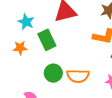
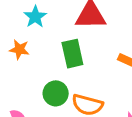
green rectangle: (47, 40) -> (72, 54), moved

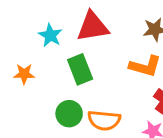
cyan star: (35, 17) -> (50, 35), moved

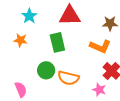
cyan star: (50, 35) -> (29, 16), moved

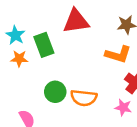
cyan star: (29, 16) -> (15, 35), moved
green rectangle: (57, 42) -> (44, 45), moved

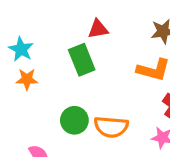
red triangle: (76, 21) -> (98, 29), size x0.6
green rectangle: (44, 45) -> (82, 60), moved

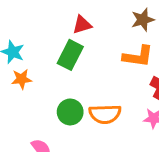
green rectangle: (82, 60) -> (70, 55), turned 56

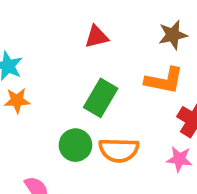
green rectangle: (70, 55) -> (101, 98), moved

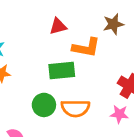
orange L-shape: (164, 80) -> (86, 47), moved
green rectangle: (101, 98) -> (62, 70), turned 55

